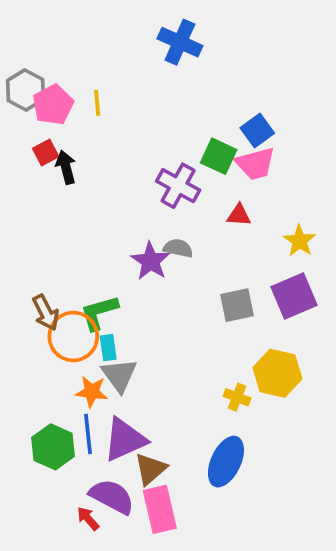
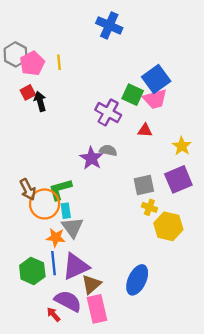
blue square: (257, 130) -> (156, 79), size x1.4
yellow cross: (237, 397) -> (149, 207), moved

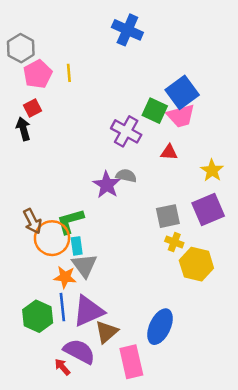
gray hexagon: (16, 54) -> (21, 48), moved
black arrow: (40, 101) -> (23, 129), moved
pink rectangle: (97, 309) -> (131, 362), moved

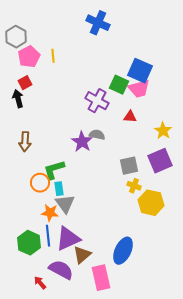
blue square: (182, 92) -> (140, 71), turned -30
brown arrow: (32, 221) -> (25, 142), moved, turned 30
orange circle: (52, 238) -> (40, 183), size x0.7
red arrow: (62, 367) -> (40, 283), moved

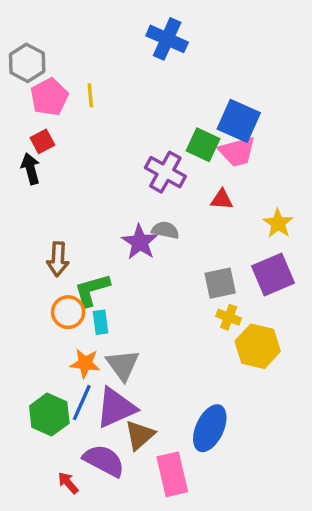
brown arrow: (25, 142) -> (58, 259), moved
gray triangle: (65, 204) -> (123, 365), moved
blue line: (48, 236) -> (82, 403), turned 30

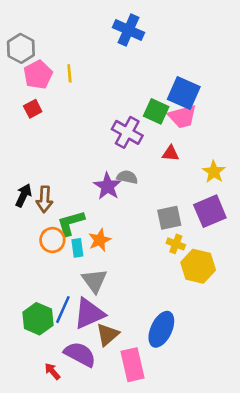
black arrow: (31, 169) -> (24, 195), moved, turned 40
orange star: (85, 363) -> (100, 240), moved, turned -30

